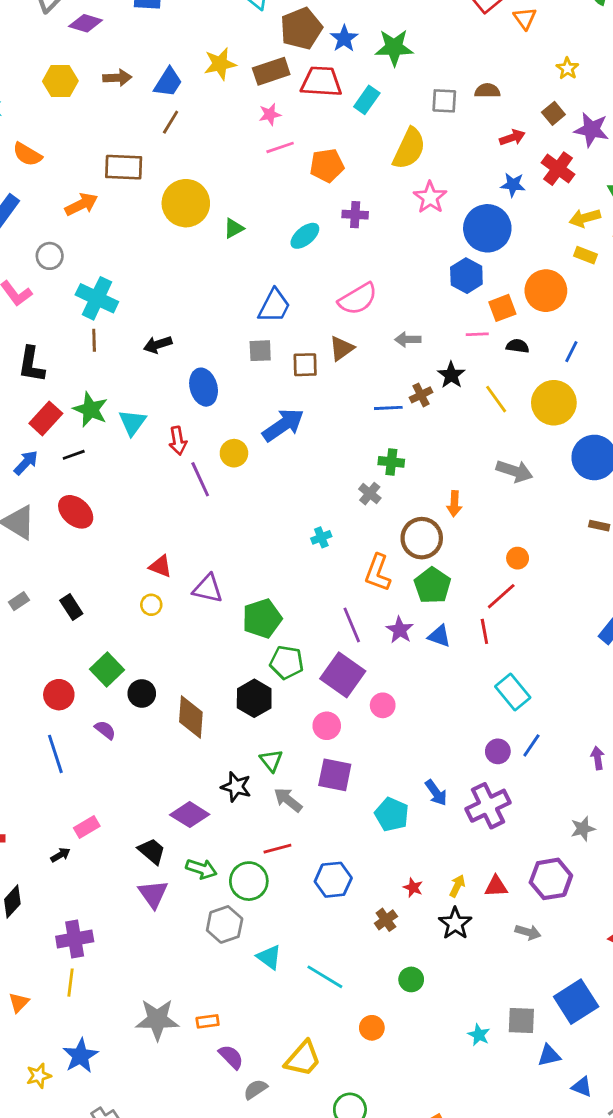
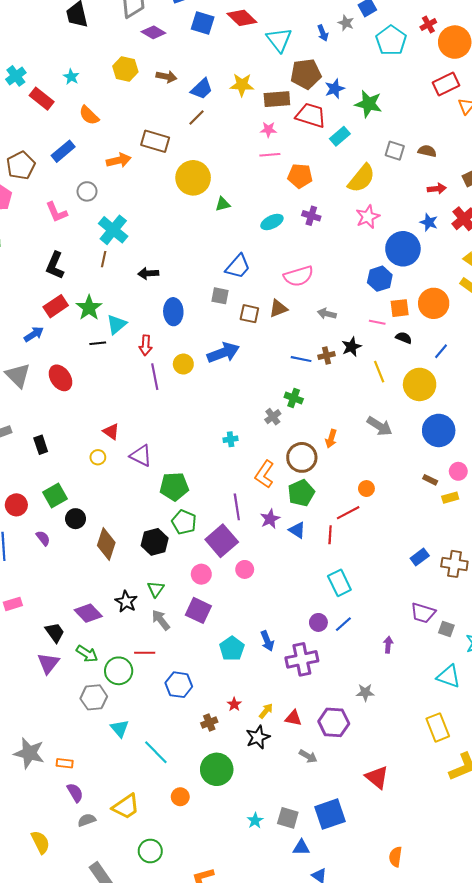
black line: (74, 455) -> (98, 343), moved
green circle: (411, 979) -> (217, 769), size x1.8

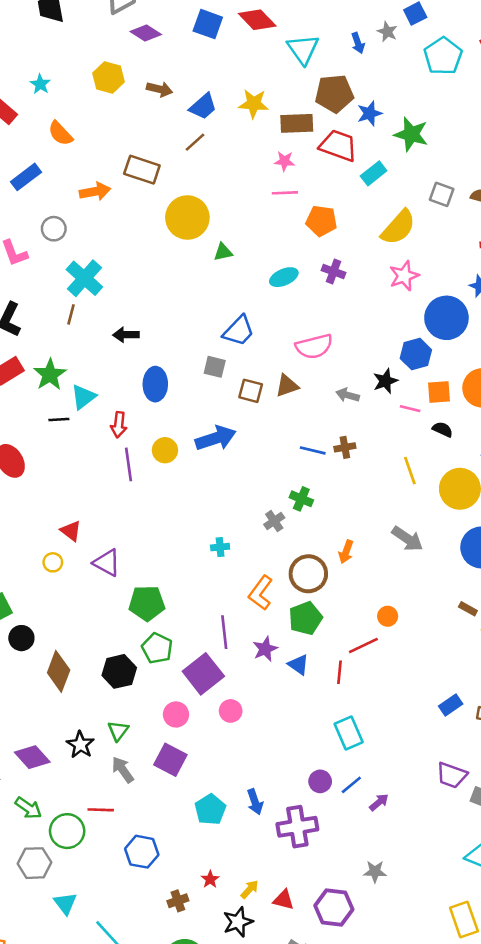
black star: (352, 347) -> (385, 381), moved
purple arrow: (388, 645) -> (379, 802), moved, turned 42

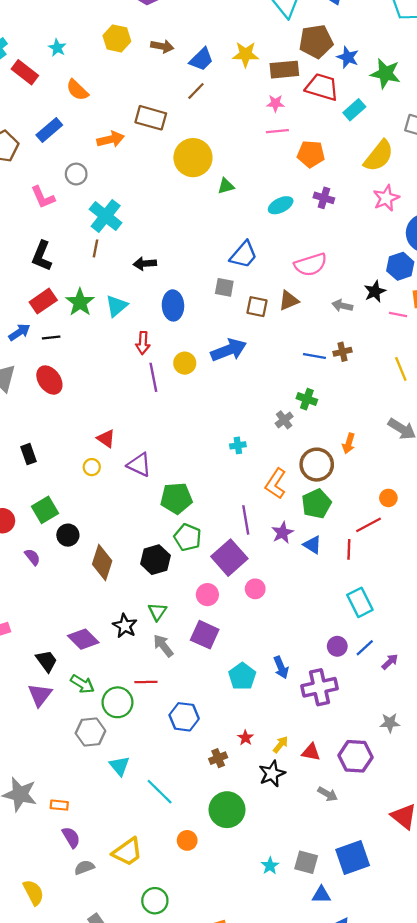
blue star: (370, 113) -> (348, 57), turned -30
cyan triangle: (83, 397) -> (116, 306), moved
black line: (59, 419) -> (51, 338), moved

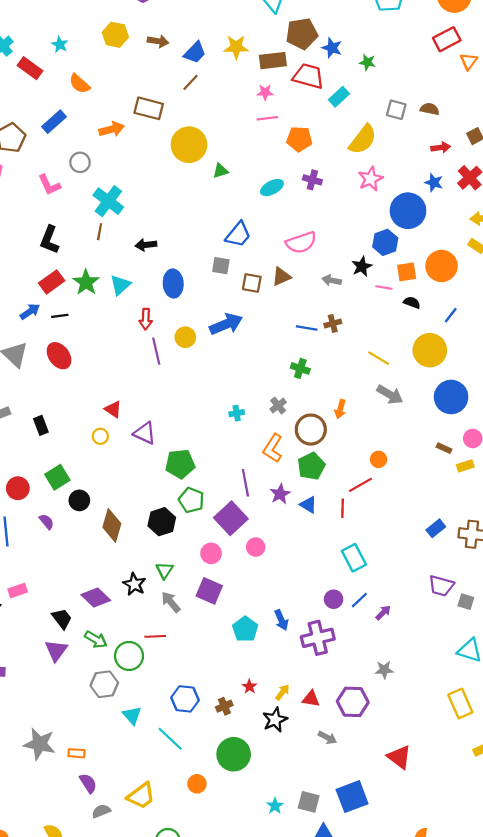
green star: (385, 74) -> (367, 62), size x0.6
yellow line: (401, 369) -> (379, 358), moved, turned -35
gray cross: (284, 420) -> (278, 406), moved
blue hexagon: (184, 717) -> (185, 699), moved

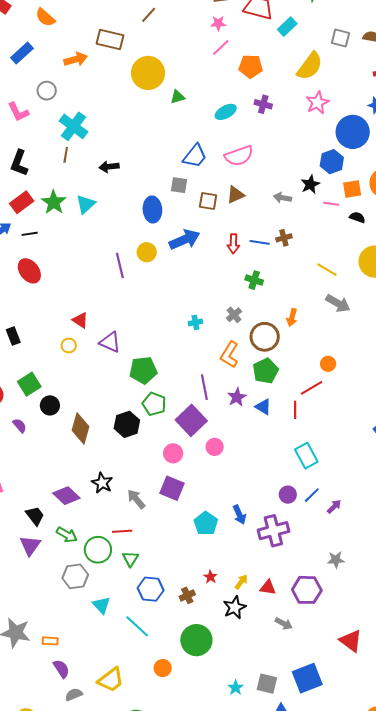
pink line: (267, 118) -> (221, 47), turned -36
pink semicircle: (301, 243) -> (239, 156), moved
blue ellipse: (173, 283) -> (152, 209), moved
red arrow: (146, 319) -> (233, 244), moved
green triangle: (165, 570) -> (130, 559), moved

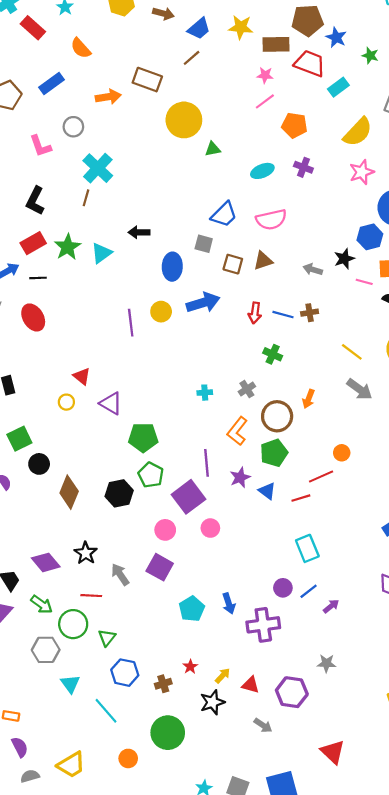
black arrow: (109, 167) -> (139, 232), moved
red line: (295, 410) -> (301, 498), turned 66
red line: (122, 531) -> (91, 596), moved

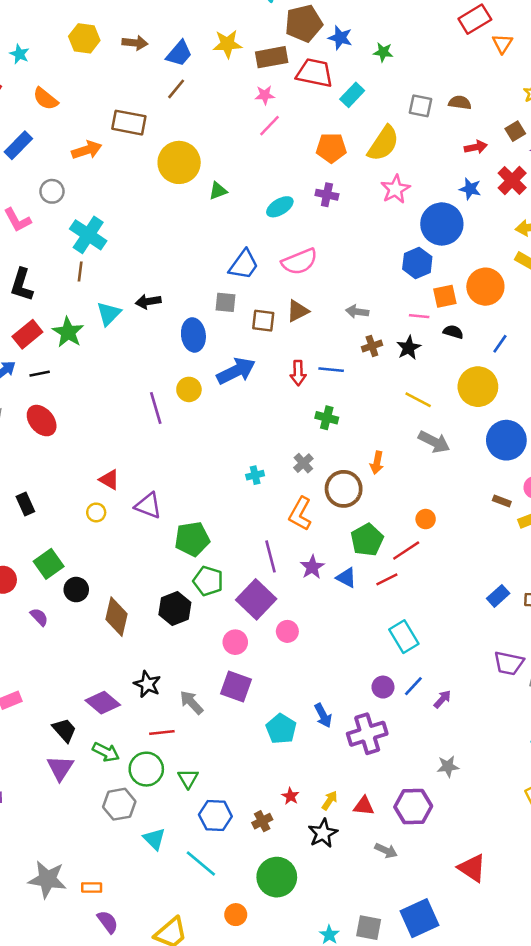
orange pentagon: (294, 125) -> (331, 148), moved
cyan triangle: (101, 253) -> (109, 314), moved
black star: (344, 259) -> (409, 348), moved
brown cross: (310, 313) -> (372, 346), moved
green pentagon: (274, 453) -> (367, 540), moved

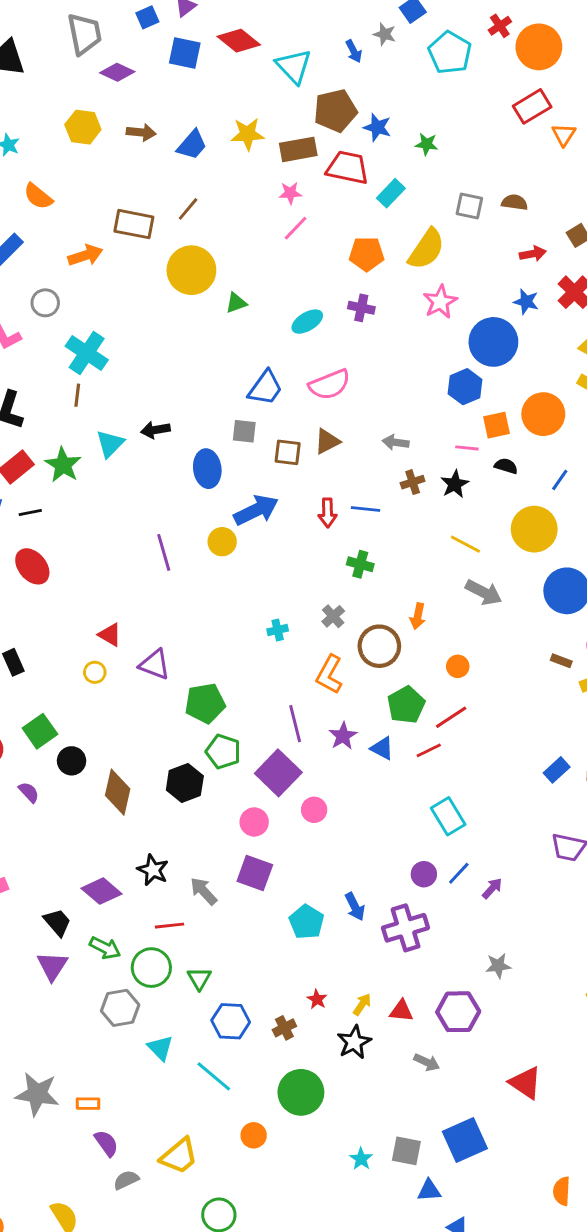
brown line: (176, 89) -> (188, 209), moved
yellow circle: (189, 389) -> (222, 542), moved
orange circle: (426, 519) -> (458, 666), moved

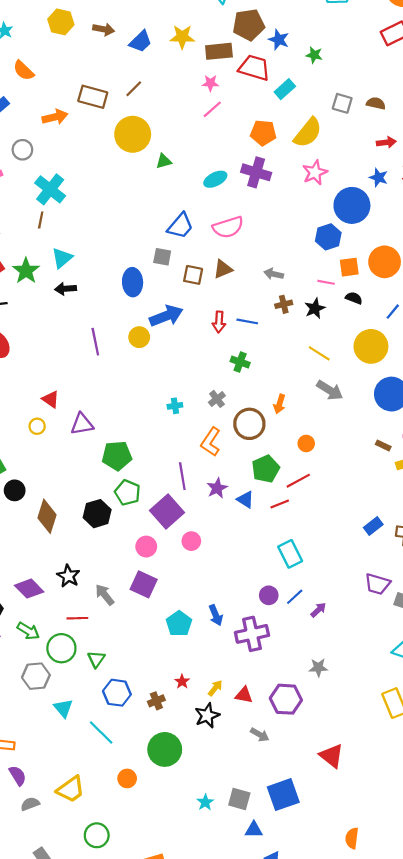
purple cross: (361, 308) -> (256, 172), size x1.5
black arrow: (155, 430) -> (66, 289), moved
purple triangle: (155, 665) -> (82, 424), turned -35

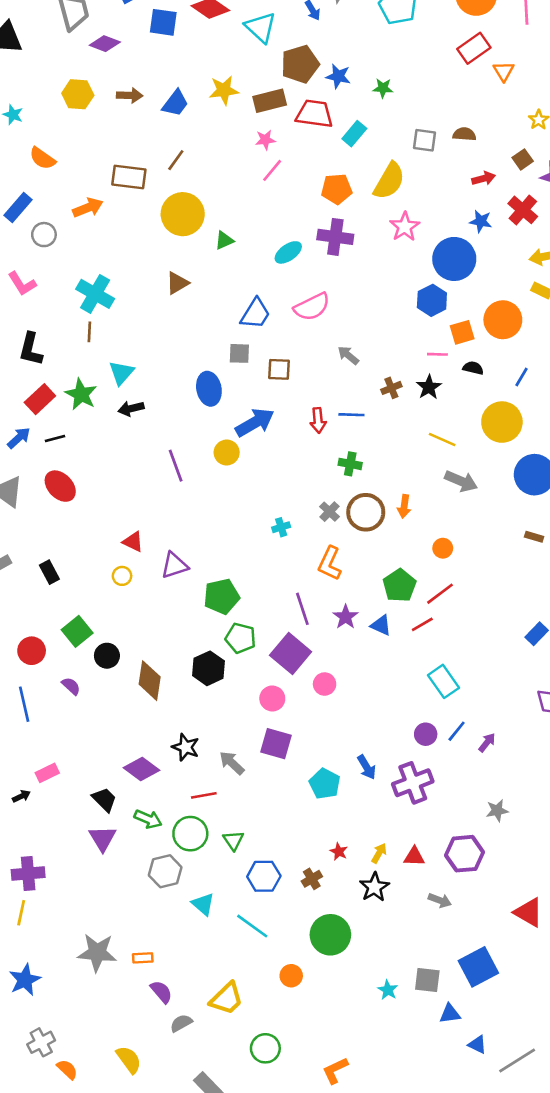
gray circle: (22, 150) -> (44, 235), moved
brown triangle: (223, 269) -> (177, 283), moved
gray arrow: (274, 274) -> (348, 355), moved, turned 36
brown circle: (249, 424) -> (366, 512), moved

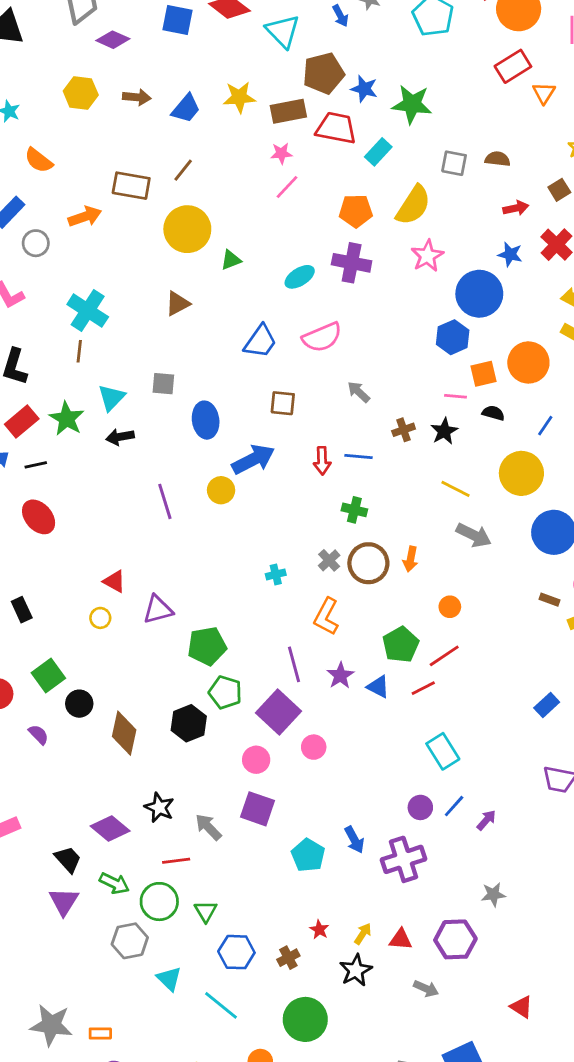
green star: (383, 88) -> (412, 104), size x1.8
gray square: (239, 353) -> (163, 384), moved
red triangle: (528, 912) -> (521, 1007), size x0.7

